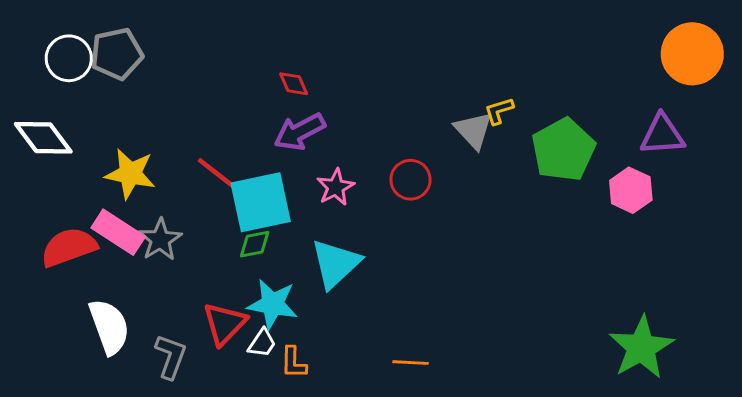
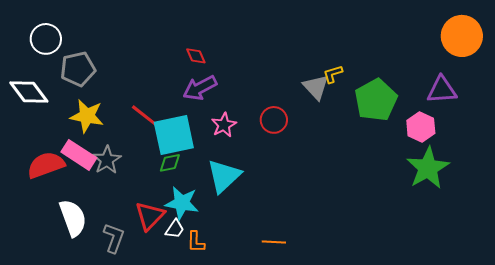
gray pentagon: (117, 54) -> (78, 69), moved
green star: (641, 348) -> (428, 168), moved

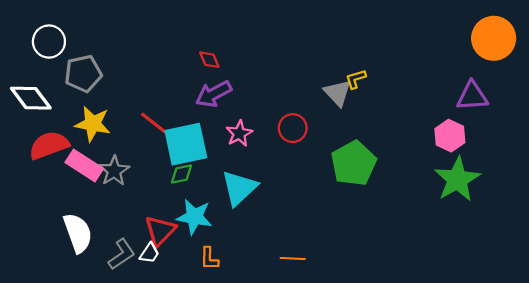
green pentagon: (376, 100) -> (354, 163), moved
red semicircle: (46, 165) -> (49, 145), moved
white trapezoid: (175, 229) -> (149, 253), moved
gray L-shape: (114, 238) -> (122, 254), turned 36

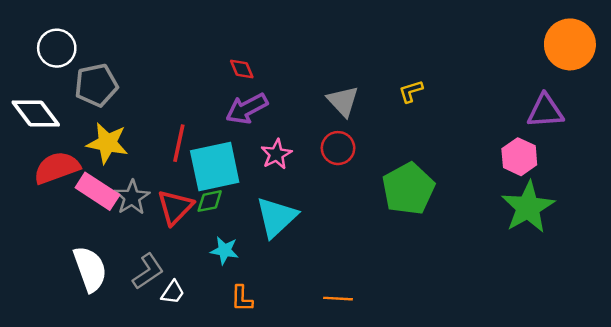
gray triangle: (338, 93) -> (343, 101), moved
red line: (155, 124) -> (179, 143), turned 64
cyan star: (194, 217) -> (225, 250), size x0.7
red triangle: (160, 231) -> (175, 207), moved
gray L-shape: (122, 254) -> (148, 271), moved

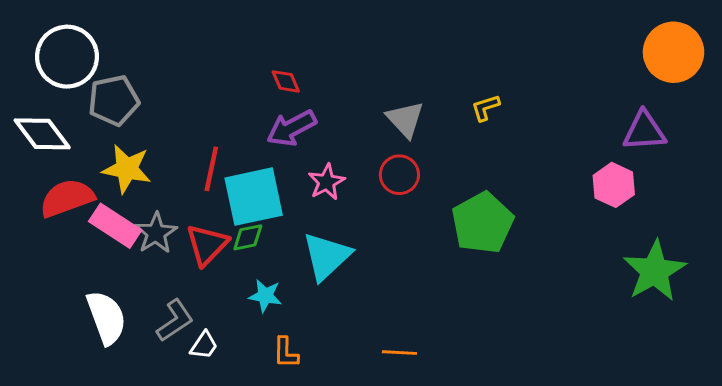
white circle: (57, 48) -> (67, 57), size x1.4
green star: (528, 207) -> (655, 271), moved

